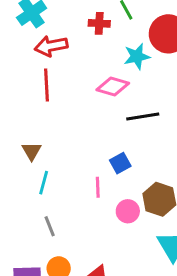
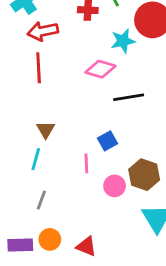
brown triangle: (32, 151) -> (46, 130), moved
gray line: (50, 226) -> (41, 200), turned 42

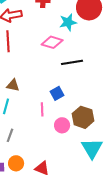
brown triangle: (46, 130) -> (13, 85), turned -48

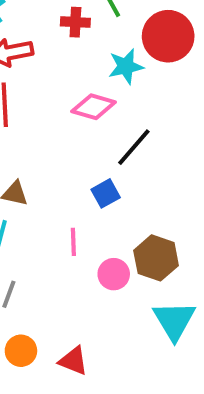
black line: (72, 62) -> (134, 147), turned -40
blue square: (57, 93) -> (106, 193), moved

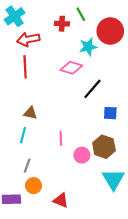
blue square: (106, 193) -> (110, 113), moved, turned 32
orange circle: (21, 351) -> (34, 186), moved

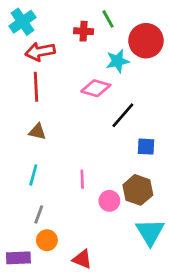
brown triangle: (30, 113) -> (37, 132), moved

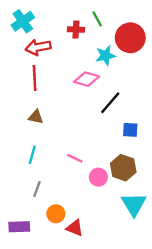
pink line: (82, 179) -> (75, 158), turned -63
orange circle: (47, 240) -> (56, 214), moved

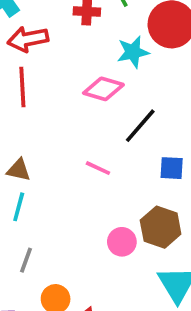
brown triangle: (36, 117) -> (19, 170), moved
pink line: (75, 158) -> (98, 168), moved

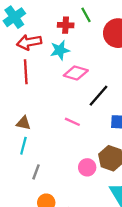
cyan star: (133, 52) -> (60, 50), moved
gray line: (26, 260) -> (36, 172), moved

